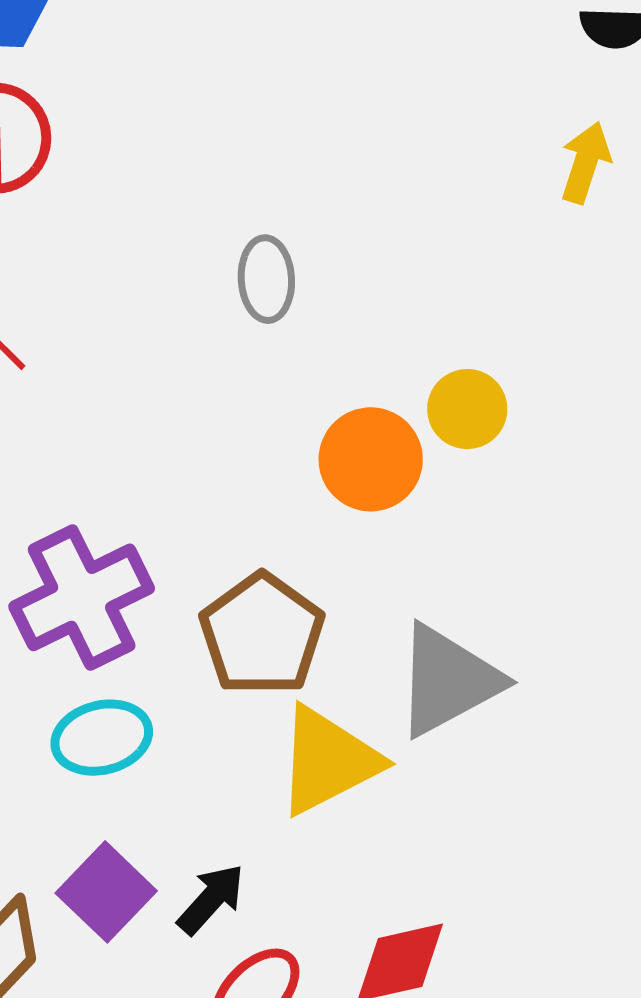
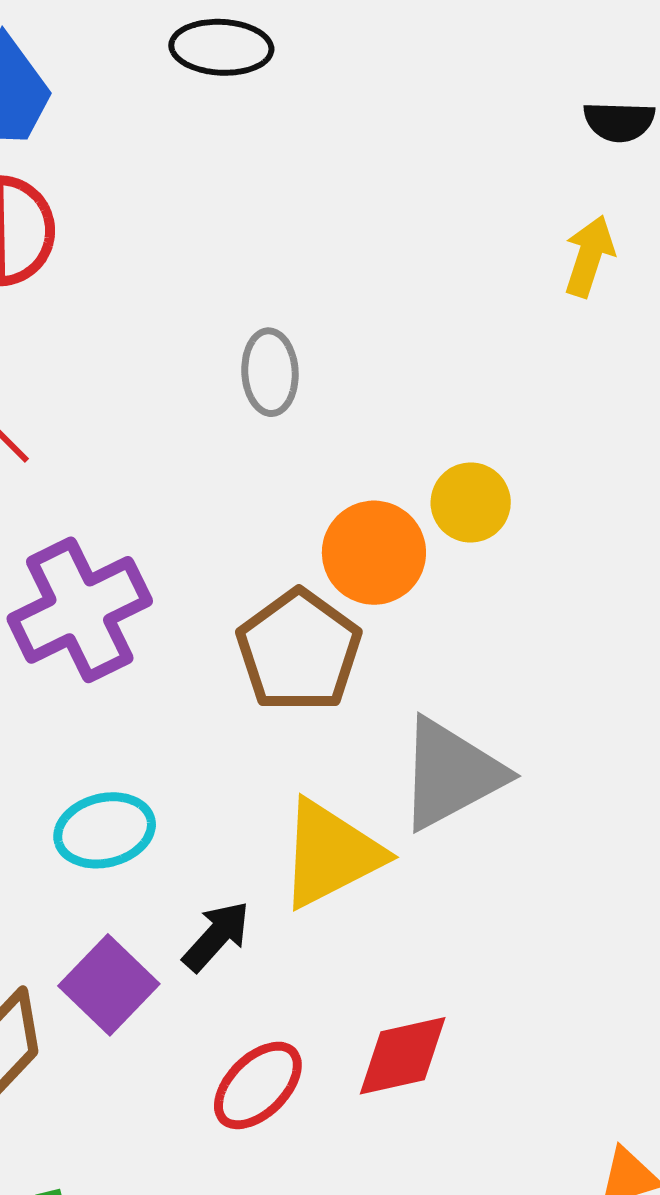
purple cross: (82, 597) -> (80, 610), moved
brown pentagon: (262, 634) -> (299, 651), moved
black arrow: (211, 899) -> (216, 936), moved

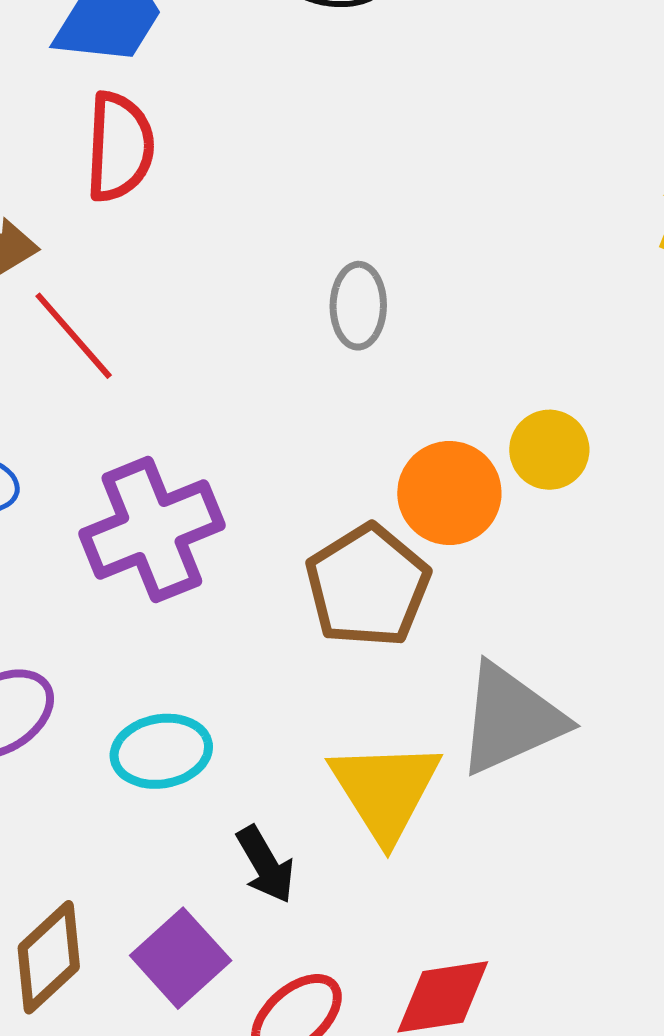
yellow triangle: (331, 854) -> (385, 790), turned -39
black arrow: (216, 936) -> (265, 865), turned 104
purple square: (109, 985) -> (181, 958), moved

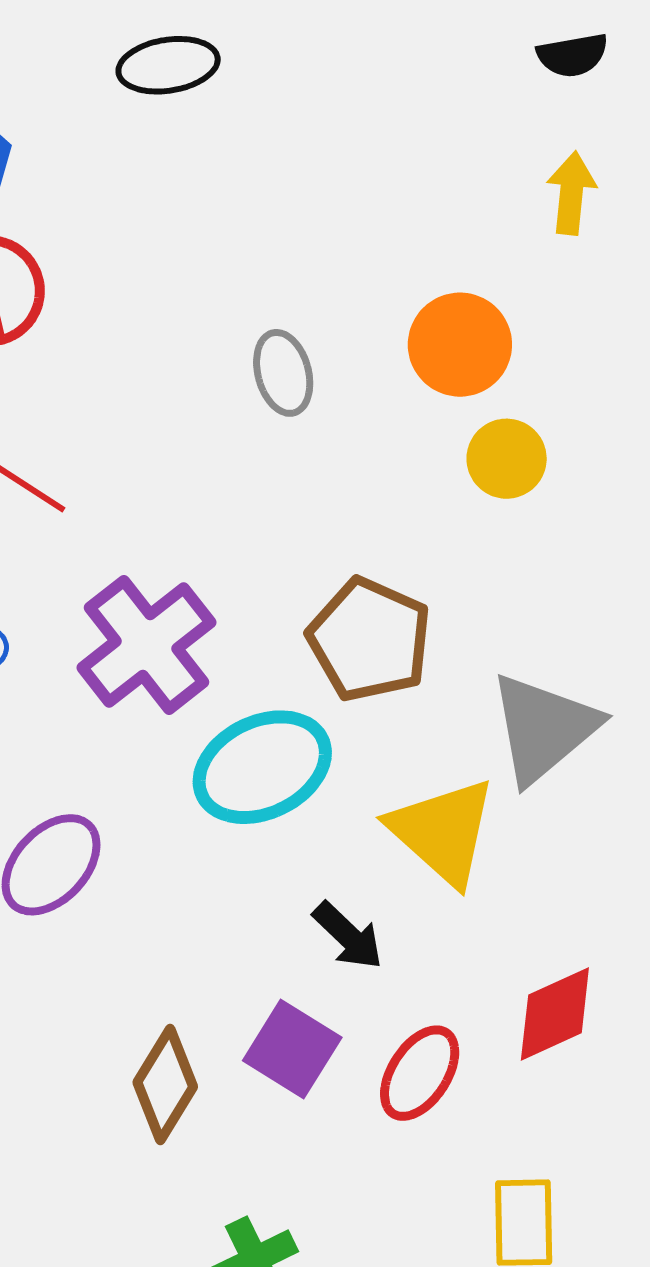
orange circle: (449, 493) -> (460, 345), moved
cyan ellipse: (161, 751) -> (262, 767), moved, size x1.4

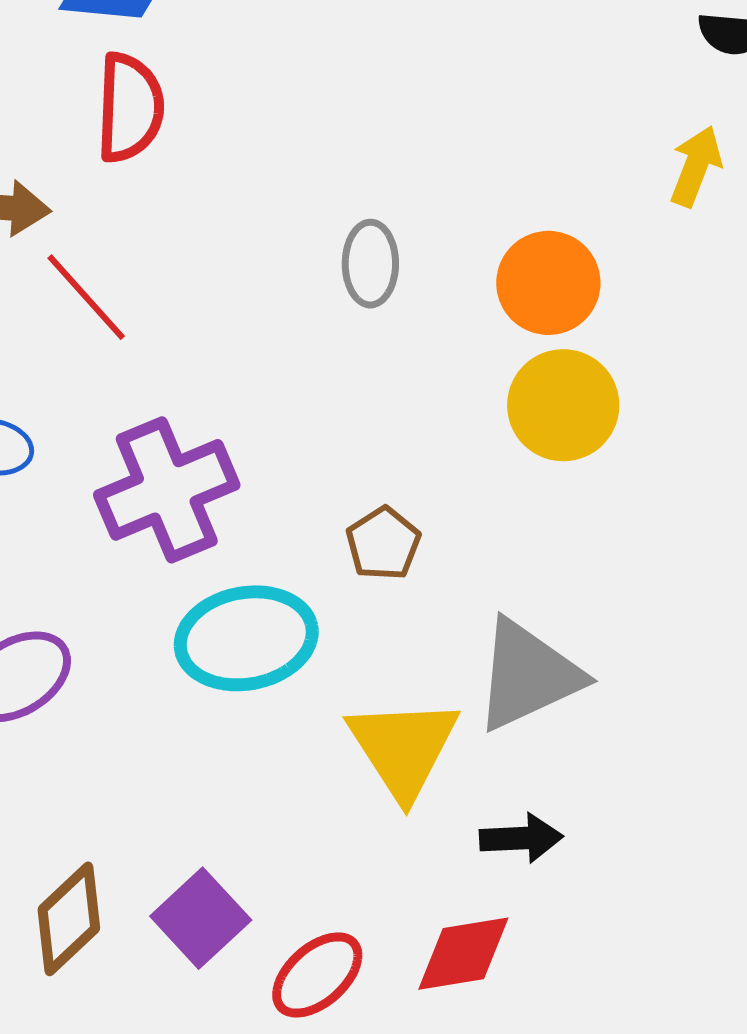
yellow circle: (507, 459) -> (563, 405), size x1.4
brown pentagon: (369, 640) -> (383, 544), size x0.6
black arrow: (348, 936) -> (521, 838), moved, turned -62

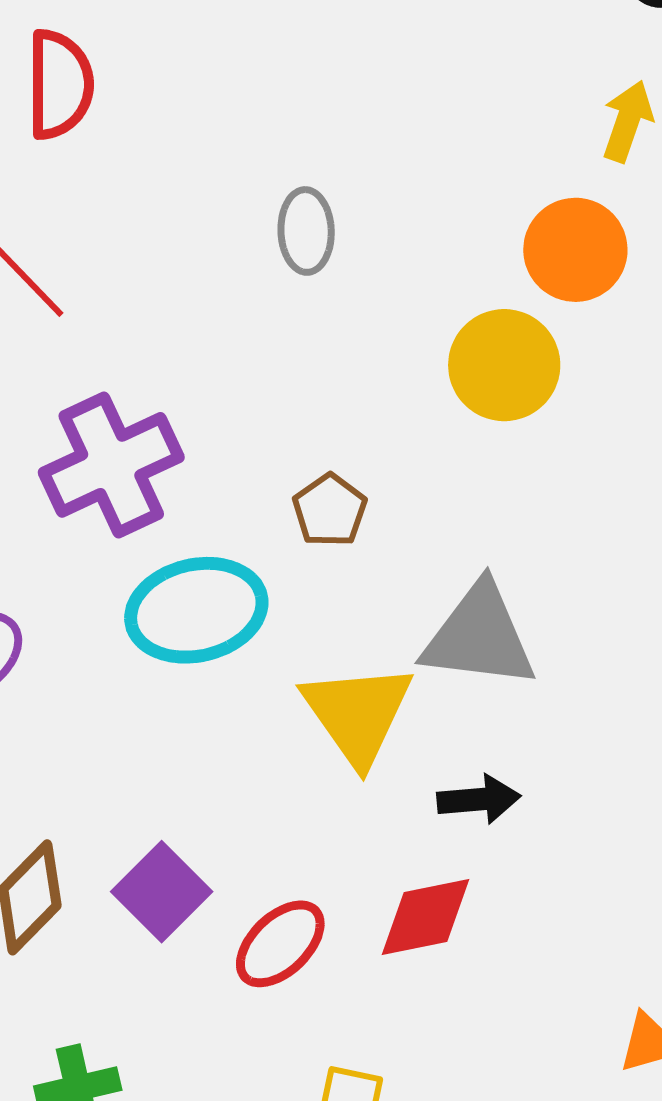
orange circle: (548, 283) -> (575, 250), moved
gray triangle: (528, 675) -> (479, 636), turned 34

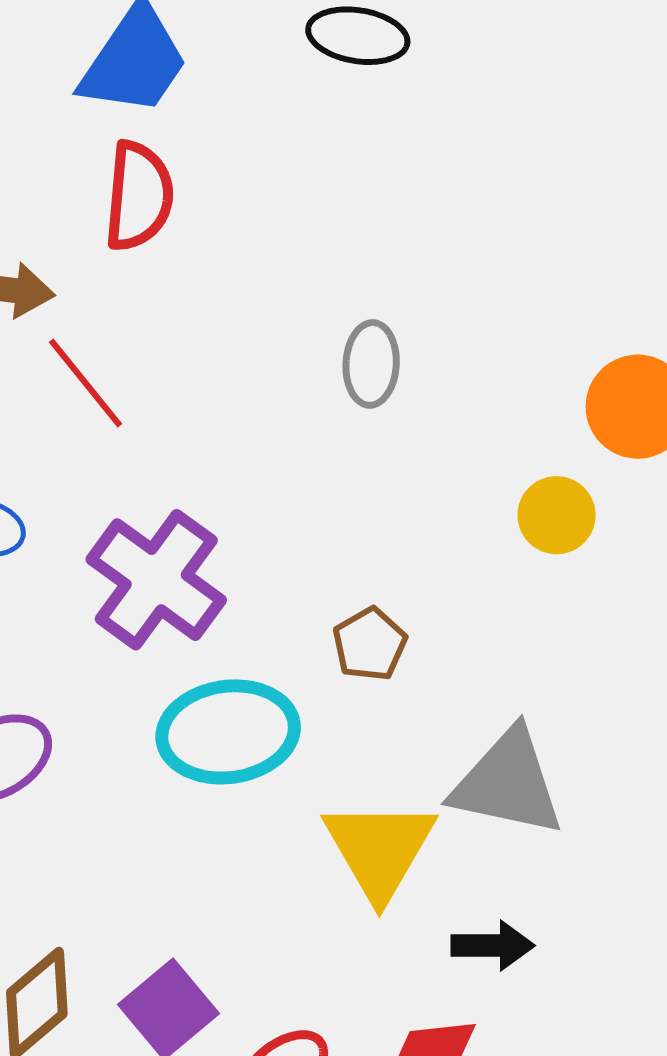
yellow circle: (504, 365) -> (557, 515), size x0.7
purple cross: (111, 465) -> (156, 580), turned -34

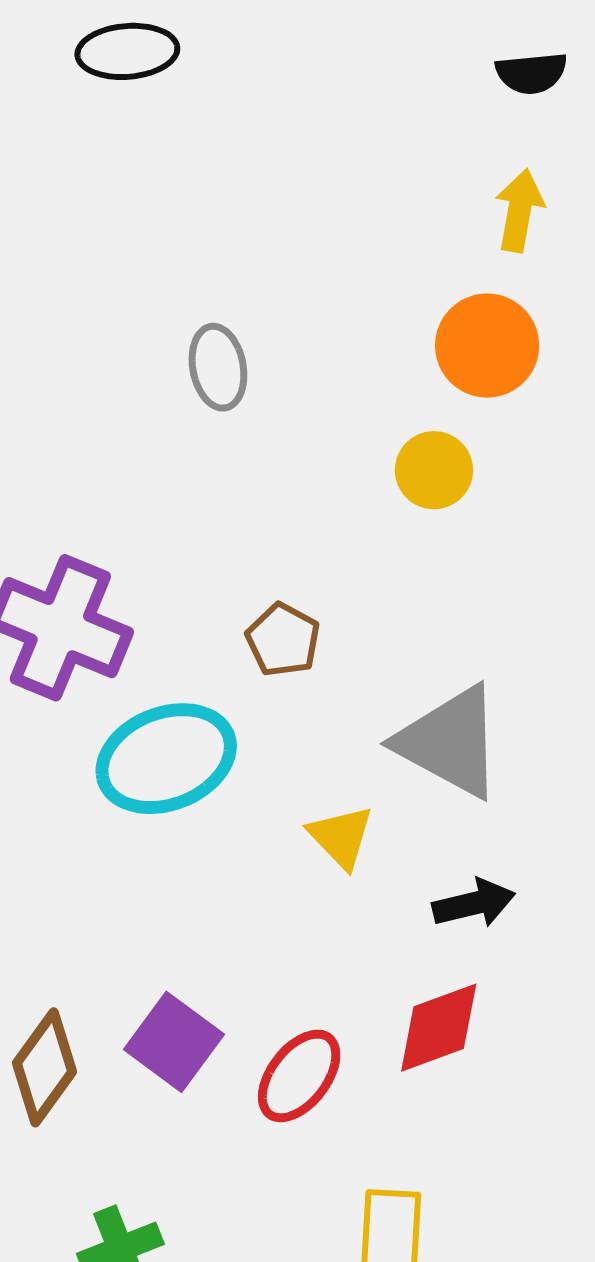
gray triangle: (508, 783) -> (450, 742), turned 30
yellow triangle: (379, 849) -> (341, 837), size x0.6

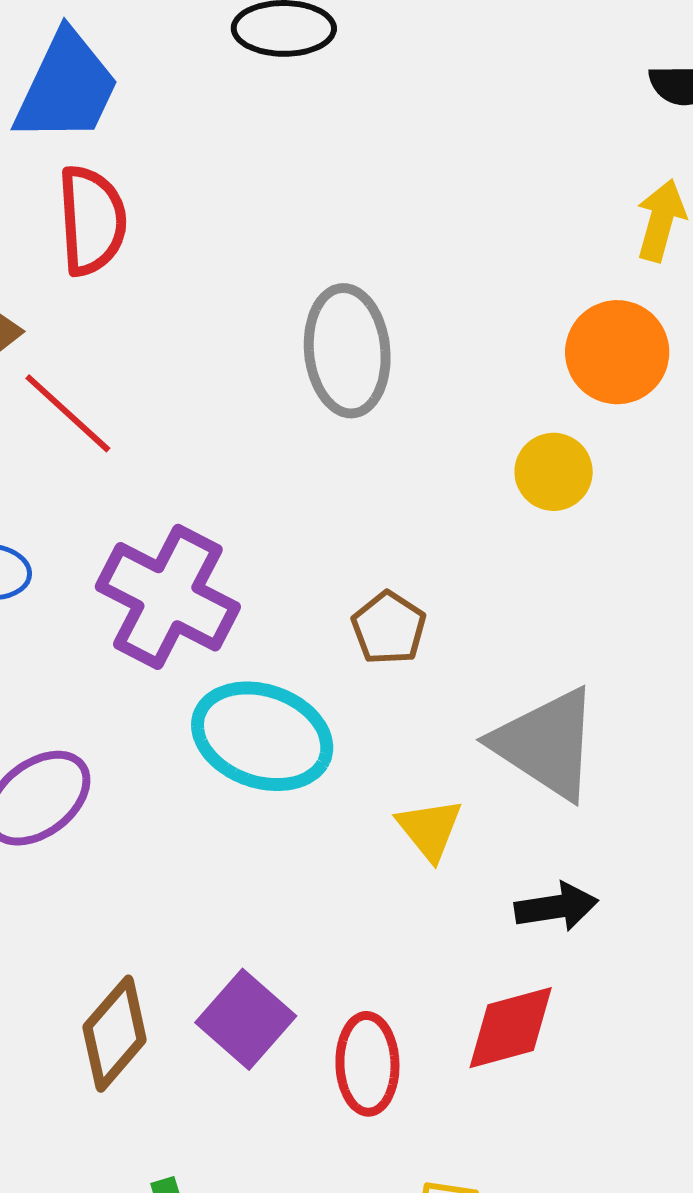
gray ellipse: (218, 367) -> (347, 351), size x1.5
cyan ellipse: (166, 759) -> (262, 736), turned 36
red ellipse: (299, 1076) -> (367, 1064), turned -44

